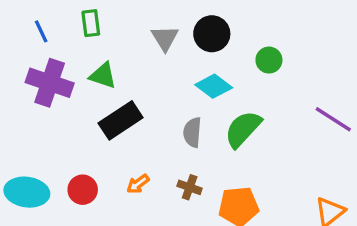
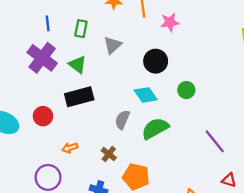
gray triangle: (165, 38) -> (113, 45), moved
orange arrow: (138, 184) -> (70, 148), moved
red circle: (83, 190) -> (43, 116), moved

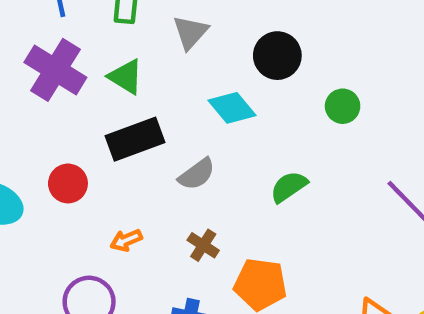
cyan diamond: (146, 95) -> (232, 108), moved
gray semicircle: (122, 120) -> (197, 174), moved, turned -144
green semicircle: (155, 128) -> (289, 187), size x0.7

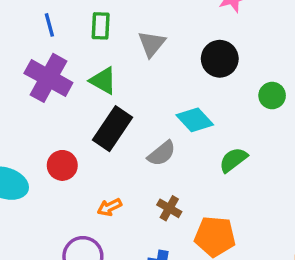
cyan diamond: (232, 108) -> (195, 120), moved
black rectangle: (135, 139) -> (113, 129), turned -33

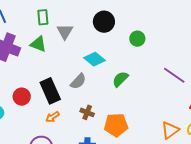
green rectangle: (101, 26) -> (43, 17), moved
gray triangle: (152, 44) -> (65, 32), moved
black rectangle: (113, 129) -> (50, 91), moved, turned -50

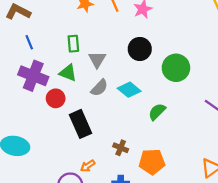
green circle: (137, 39) -> (176, 68), size x1.6
gray semicircle: (78, 81) -> (99, 88), moved
red circle: (22, 97) -> (56, 98), moved
orange arrow: (52, 117) -> (88, 166), moved

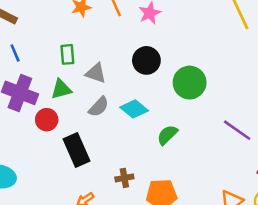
gray triangle: (97, 59) -> (96, 73), turned -42
green triangle: (68, 73) -> (61, 89), turned -36
brown cross: (121, 148) -> (124, 178), turned -32

